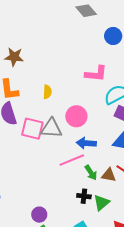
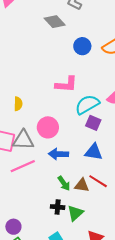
pink line: (72, 160) -> (23, 166), moved

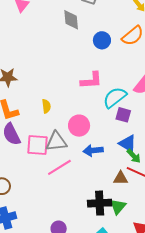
gray diamond: (55, 22) -> (71, 20), turned 45
blue triangle: (94, 152) -> (128, 144), turned 30
green arrow: (64, 183) -> (134, 156), moved
black cross: (58, 207) -> (100, 203), size x1.6

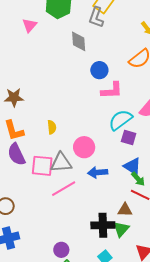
blue circle: (102, 40) -> (99, 70), moved
pink L-shape: (91, 80) -> (112, 90), moved
brown triangle: (121, 178) -> (125, 210), moved

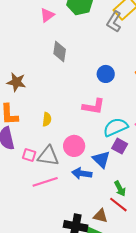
gray diamond: (79, 41) -> (60, 52), moved
pink L-shape: (112, 90) -> (93, 106), moved
pink square: (42, 166) -> (29, 155), size x0.6
blue triangle: (132, 166) -> (101, 159), moved

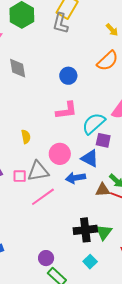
brown triangle: (100, 216) -> (103, 190), moved

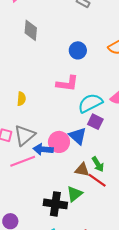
pink circle: (60, 154) -> (59, 142), moved
gray triangle: (38, 171) -> (25, 135), turned -45
blue arrow: (75, 178) -> (43, 149), moved
green triangle: (104, 232) -> (75, 194), moved

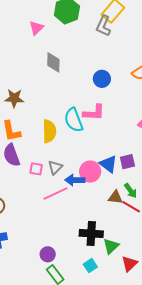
yellow semicircle: (21, 99) -> (49, 131), size x1.6
cyan semicircle: (90, 103) -> (74, 120), moved, turned -80
purple square: (95, 122) -> (127, 162), moved, turned -35
gray triangle: (25, 135) -> (55, 167), size x0.7
green triangle: (75, 194) -> (111, 246), moved

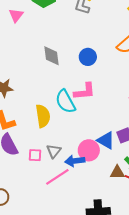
gray diamond: (53, 62) -> (52, 56), moved

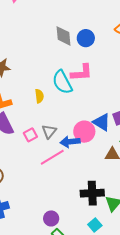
gray diamond: (52, 56) -> (64, 36), moved
yellow semicircle: (43, 116) -> (39, 96), size x0.6
pink square: (35, 155) -> (30, 135), turned -32

